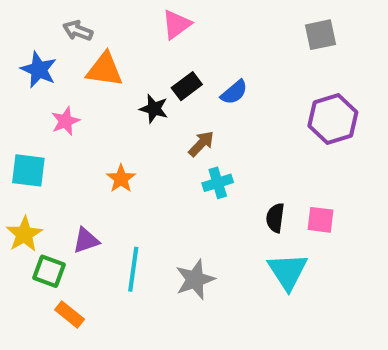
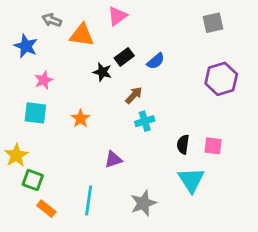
orange triangle: (105, 70) -> (82, 35), moved
cyan square: (28, 170) -> (35, 113), moved
purple triangle: (86, 240) -> (113, 159), moved
cyan line: (133, 269) -> (89, 200), moved
gray star: (195, 279) -> (143, 203), moved

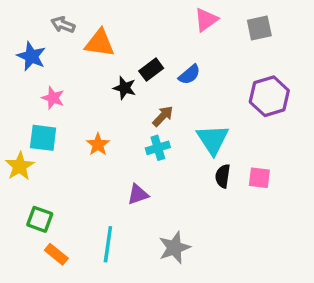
pink triangle: (117, 16) -> (206, 20), moved
pink star: (44, 80) -> (53, 98), turned -30
cyan cross: (145, 121) -> (158, 148), moved
yellow star: (16, 155) -> (20, 166), moved
cyan triangle: (191, 180) -> (213, 139), moved

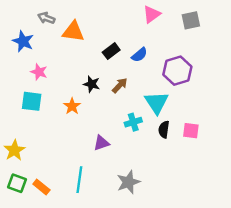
black star: (125, 88) -> (92, 84), moved
purple hexagon: (269, 96) -> (177, 71), moved
cyan cross: (158, 148) -> (133, 122), moved
yellow star: (20, 166) -> (14, 150), moved
green square: (40, 219) -> (17, 183), moved

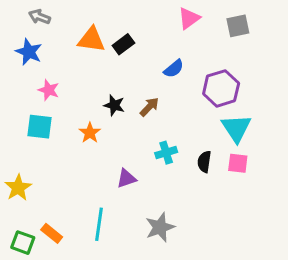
gray arrow: (46, 18) -> (39, 17), moved
black rectangle: (111, 51) -> (123, 44), moved
cyan triangle: (157, 103) -> (236, 128), moved
green square: (17, 183) -> (23, 243), moved

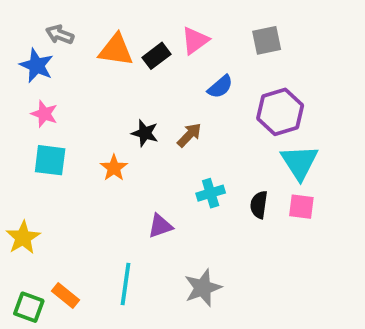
gray arrow: (39, 17) -> (60, 35), moved
pink triangle: (189, 18) -> (195, 40), moved
gray square: (238, 26) -> (267, 40), moved
pink star: (49, 90) -> (44, 114), moved

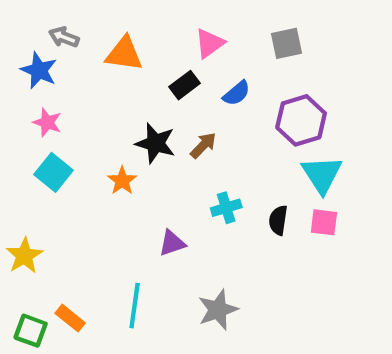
black rectangle: (156, 56) -> (185, 85), moved
black star: (145, 133) -> (155, 143), size x1.4
cyan square: (50, 160) -> (53, 172), turned 32

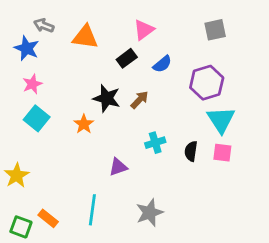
gray square: (287, 43) -> (215, 30), moved
pink star: (47, 122) -> (32, 84), turned 30

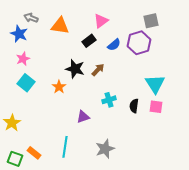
purple hexagon: (207, 83) -> (139, 43), moved

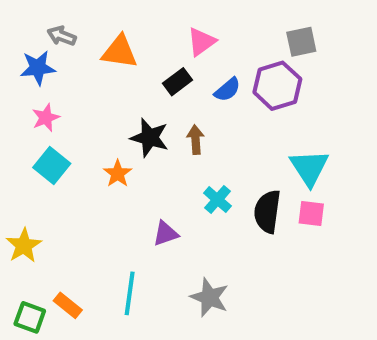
blue star: (19, 34) -> (38, 68), turned -30
brown arrow: (98, 70) -> (195, 140), turned -48
cyan cross: (109, 100) -> (217, 200), turned -32
black semicircle: (134, 106) -> (267, 212), size x1.5
gray star: (105, 149) -> (209, 297), turned -30

